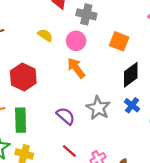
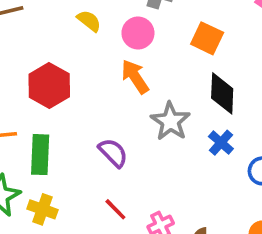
black diamond: (131, 75) -> (222, 93), turned -55
gray star: (98, 108) -> (170, 121), moved

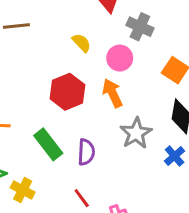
red hexagon: (49, 86) -> (67, 92), moved
purple semicircle: (113, 153) -> (86, 152), turned 40
green rectangle: (40, 155) -> (48, 144), moved, turned -48

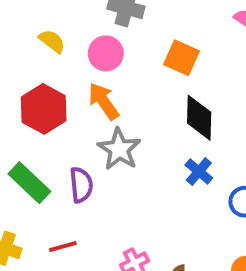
gray star: (136, 133) -> (119, 149), moved
red line: (82, 198) -> (63, 247), moved, turned -60

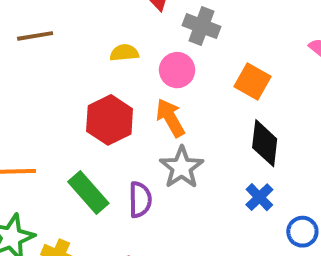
yellow semicircle: (52, 41) -> (124, 53), turned -48

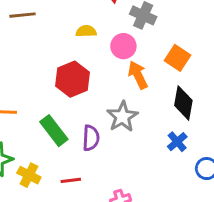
orange arrow: (170, 118) -> (138, 75), moved

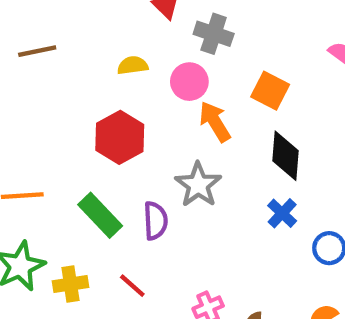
yellow cross: (29, 175) -> (70, 284), turned -30
red line: (71, 180) -> (132, 286), turned 54

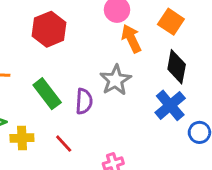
red hexagon: (120, 137) -> (49, 29), moved
blue cross: (282, 213) -> (170, 105), size x1.5

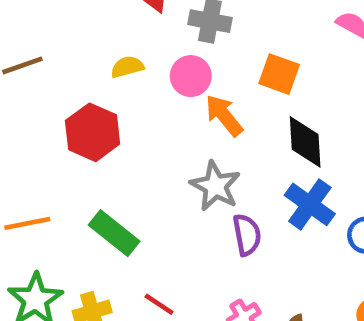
purple semicircle: (84, 101) -> (247, 235), moved

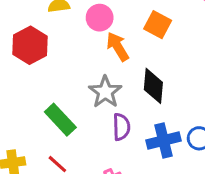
black diamond: (305, 142) -> (153, 86), moved
blue cross: (310, 204) -> (164, 141), moved, turned 32
green rectangle: (114, 233) -> (60, 120), moved

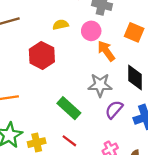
gray star: (105, 92) -> (100, 85), turned -30
purple semicircle: (121, 127) -> (114, 110), turned -132

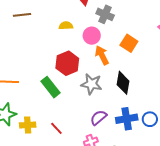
red hexagon: (42, 55) -> (67, 63), moved
green rectangle: (69, 108) -> (51, 87), moved
purple semicircle: (114, 110) -> (99, 118), moved

